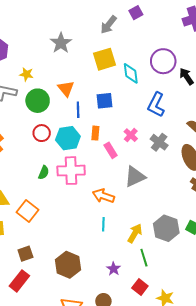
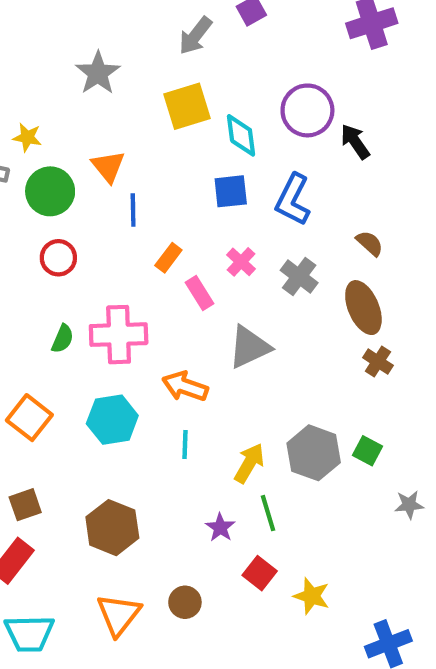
blue square: (104, 101) -> (231, 191), moved
orange rectangle: (95, 133) -> (168, 258), turned 32
cyan hexagon: (68, 138) -> (112, 420), moved
purple star: (114, 269) -> (220, 528), moved

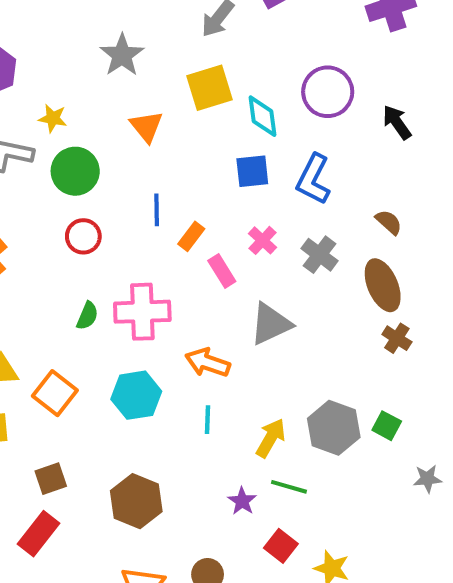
black arrow: (355, 142) -> (397, 122), moved
orange triangle: (108, 166) -> (146, 126), moved
blue line: (133, 210) -> (157, 210), moved
green line: (268, 513) -> (289, 487), turned -57

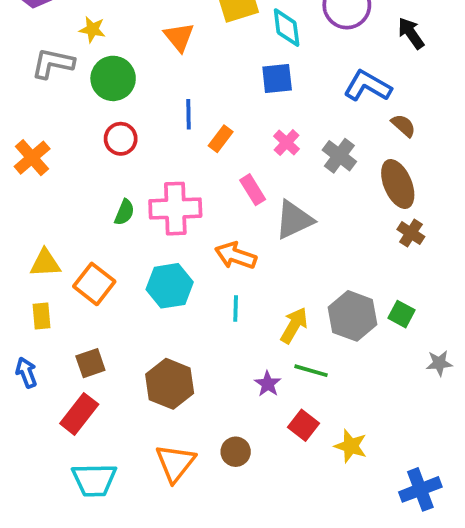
blue L-shape: (313, 179) -> (368, 86), moved, turned 93
pink rectangle: (222, 271) -> (253, 190), moved

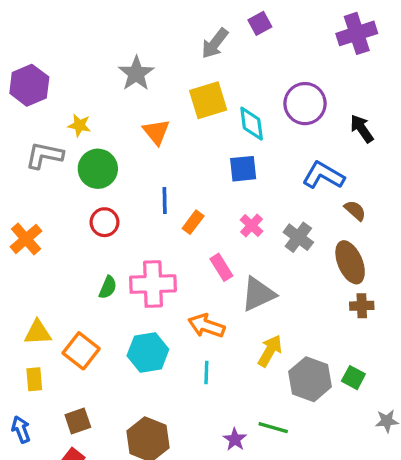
brown cross: (411, 233) -> (362, 306), turned -35
yellow arrow: (294, 325) -> (270, 351), moved

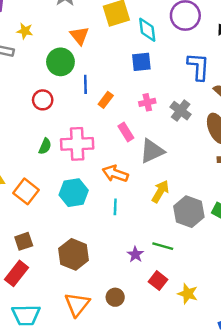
green circle: (98, 169) -> (60, 62), moved
blue L-shape: (323, 175) -> (198, 67), turned 64
pink cross: (252, 226) -> (147, 102), turned 35

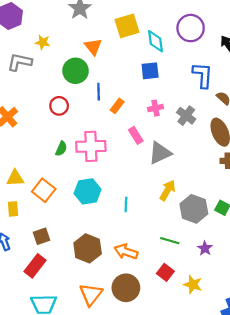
orange arrow: (115, 174) -> (126, 252), moved
purple star: (135, 254) -> (205, 248), moved
brown circle: (115, 297) -> (126, 288), size x1.6

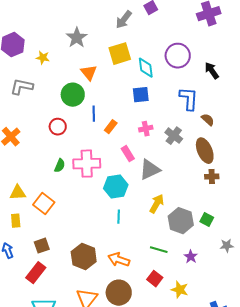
yellow star: (43, 42) -> (43, 58), moved
cyan hexagon: (88, 191) -> (116, 187), moved

